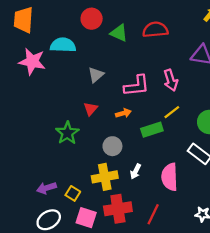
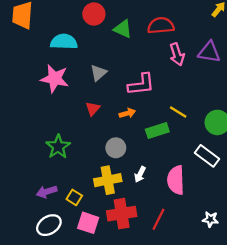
pink star: (32, 62) -> (55, 79), moved
pink arrow: (171, 80) -> (177, 54), moved
yellow line: (172, 112) -> (178, 112), turned 70
green star: (67, 133) -> (58, 147), moved

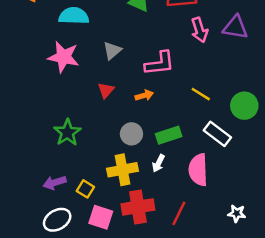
green rectangle: (157, 131) -> (169, 135), moved
white rectangle: (207, 156) -> (217, 134), moved

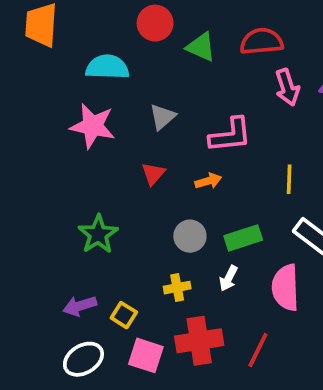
yellow line: (201, 94) -> (289, 179), turned 60
yellow cross: (123, 170) -> (177, 288), size x0.6

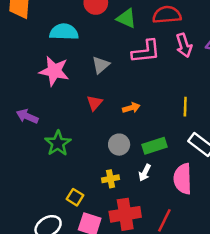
pink L-shape: (230, 135) -> (146, 51), moved
purple arrow: (80, 306) -> (27, 116), moved, turned 40

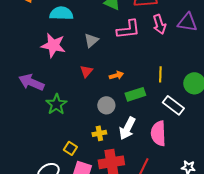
purple arrow: (27, 116) -> (31, 82), size x1.4
green rectangle: (155, 146) -> (135, 94), moved
white arrow: (145, 173) -> (127, 128), size x1.6

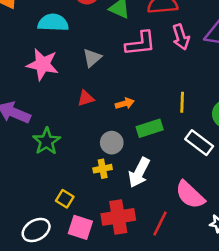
red triangle: (86, 71) -> (86, 98), turned 32
yellow cross: (99, 133) -> (103, 169), moved
pink semicircle: (158, 133) -> (190, 195), moved, turned -45

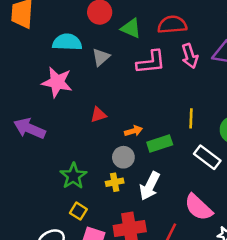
gray triangle: (92, 58) -> (101, 57), moved
orange arrow: (125, 103) -> (133, 131), moved
green star: (47, 141) -> (73, 176), moved

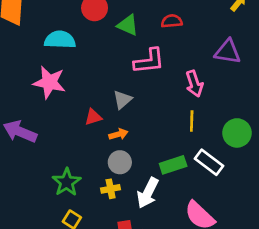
red semicircle: (172, 25) -> (172, 21), size x0.7
pink arrow: (190, 56) -> (194, 84), moved
gray triangle: (101, 57) -> (122, 100), moved
orange arrow: (133, 131) -> (118, 134), moved
green rectangle: (160, 143) -> (173, 165), moved

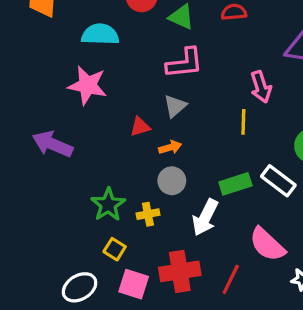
pink L-shape: (149, 61) -> (185, 63), moved
yellow line: (192, 121) -> (243, 122), moved
yellow cross: (111, 189) -> (148, 214), moved

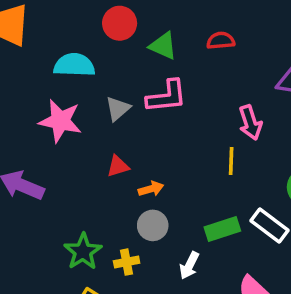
gray triangle: (175, 106) -> (118, 109), moved
white arrow: (205, 217) -> (189, 266), size x0.7

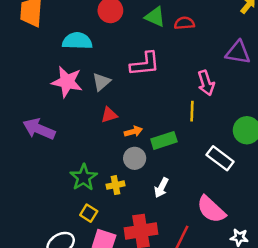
green triangle: (163, 46) -> (155, 17), moved
gray triangle: (118, 109) -> (101, 82), moved
green rectangle: (222, 229) -> (164, 140), moved

